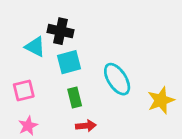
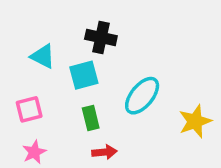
black cross: (61, 31) -> (101, 37), moved
cyan ellipse: (117, 79) -> (142, 96), turned 72

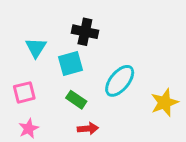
cyan triangle: (43, 56) -> (36, 48), turned 35
green rectangle: (91, 118) -> (76, 100), turned -42

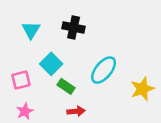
cyan triangle: (36, 48) -> (31, 30), moved
cyan square: (70, 64) -> (51, 64), moved, turned -30

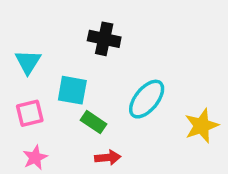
cyan triangle: (31, 30) -> (28, 62), moved
cyan square: (51, 64) -> (72, 90), turned -35

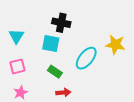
cyan square: (72, 90) -> (51, 44), moved
yellow star: (202, 126) -> (115, 45), moved, turned 30

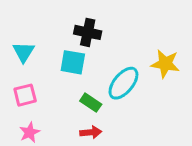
green rectangle: (55, 72) -> (91, 103), moved

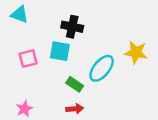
cyan triangle: (24, 52) -> (19, 14), moved, turned -42
pink square: (25, 95) -> (28, 59), moved

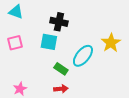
yellow star: (136, 52) -> (111, 43), turned 30
pink square: (28, 59) -> (15, 43), moved

